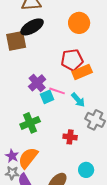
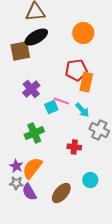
orange rectangle: (82, 72) -> (86, 82), turned -54
purple cross: (37, 83) -> (31, 89), moved

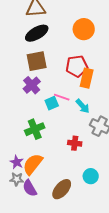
brown square: (20, 51) -> (37, 61), moved

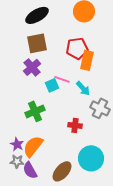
cyan circle: (91, 176) -> (91, 158), size x1.6

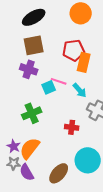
purple cross: (32, 67) -> (29, 69), turned -30

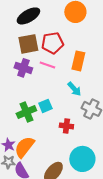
red pentagon: (74, 50) -> (52, 43), moved
pink line: (59, 81) -> (47, 65), moved
cyan square: (49, 87) -> (45, 106), moved

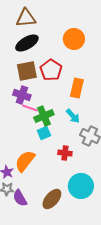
red pentagon: (52, 43) -> (51, 70), turned -30
pink line: (47, 65) -> (30, 108), moved
green cross: (26, 112) -> (44, 116), moved
orange semicircle: (24, 147) -> (25, 161), moved

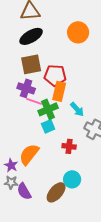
red pentagon: (51, 70) -> (55, 75), moved, turned -30
orange rectangle: (77, 88) -> (59, 91), moved
cyan circle: (81, 186) -> (72, 179), moved, size x0.7

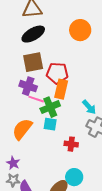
cyan arrow: (77, 109) -> (89, 107), moved
cyan square: (48, 126) -> (50, 124), turned 32
orange semicircle: (29, 154) -> (22, 129), moved

